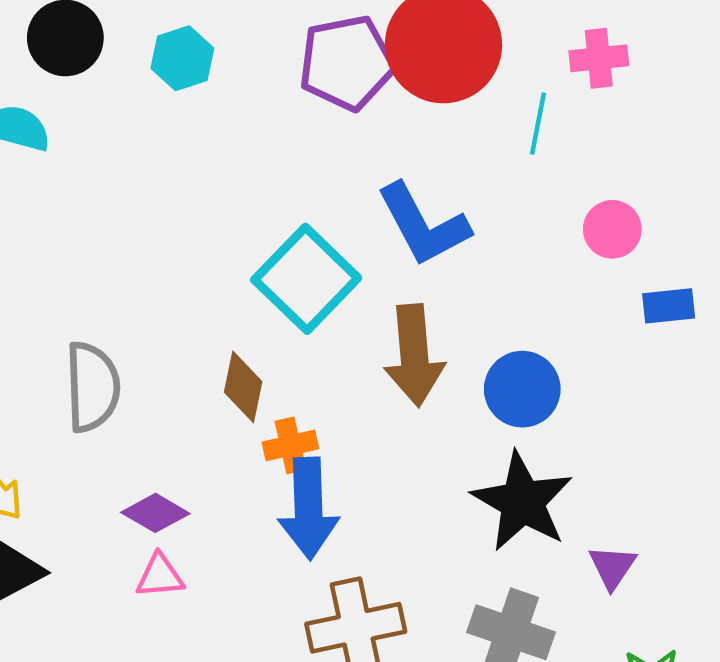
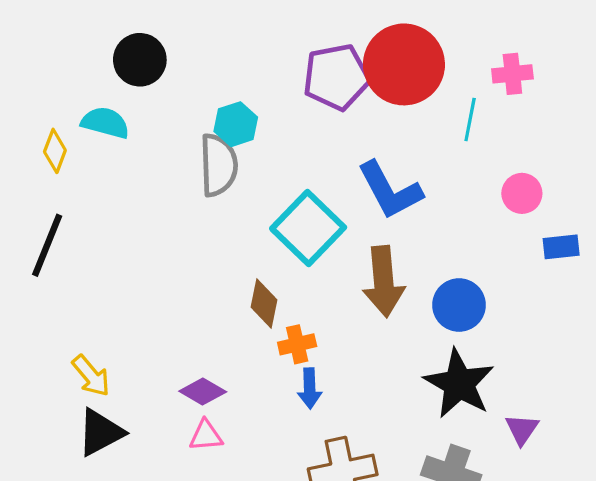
cyan hexagon: (182, 58) -> (236, 124), moved
gray semicircle: (92, 387) -> (218, 165), moved
blue arrow: (308, 508) -> (310, 388), size x0.6

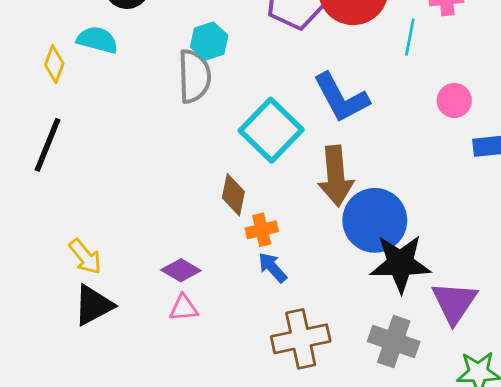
blue circle: (459, 305) -> (375, 220), moved, size x1.4
black star: (459, 384) -> (400, 263), turned -30
blue arrow: (310, 388) -> (272, 267), turned 140
purple triangle: (522, 429) -> (454, 302), size x1.6

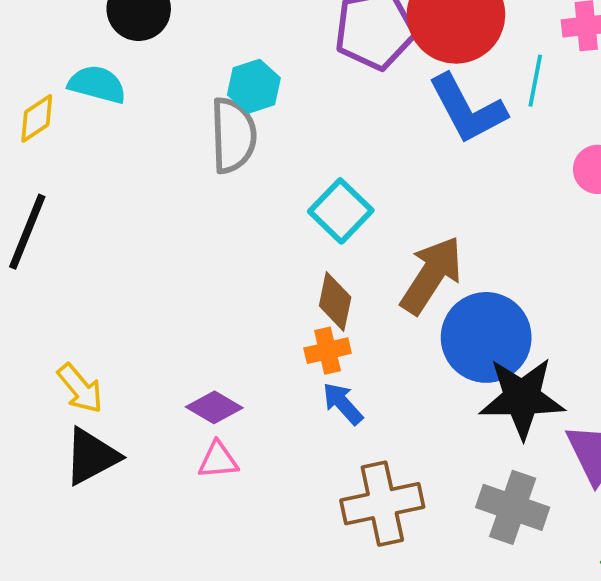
yellow diamond: (54, 64) -> (37, 118), turned 36
blue L-shape: (341, 98) -> (467, 109), moved
cyan square: (271, 130) -> (341, 211), size x0.7
brown arrow: (336, 176) -> (431, 275), turned -142
brown diamond: (233, 195) -> (335, 302), moved

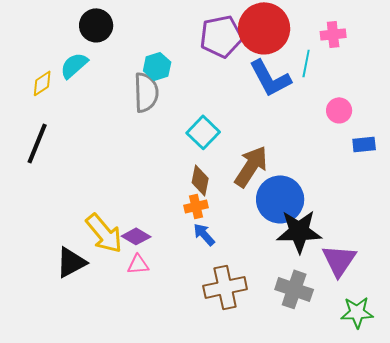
cyan semicircle: (97, 84) -> (74, 65), turned -56
yellow arrow: (80, 388) -> (104, 233), moved, size x1.5

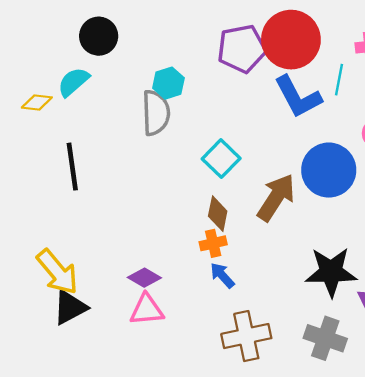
yellow diamond: (42, 83) -> (37, 103), turned 40
black line: (37, 143) -> (72, 167), moved, turned -30
blue circle: (280, 199) -> (329, 170), moved
yellow arrow: (104, 233) -> (57, 272), moved
pink triangle: (138, 264) -> (147, 310), size x1.4

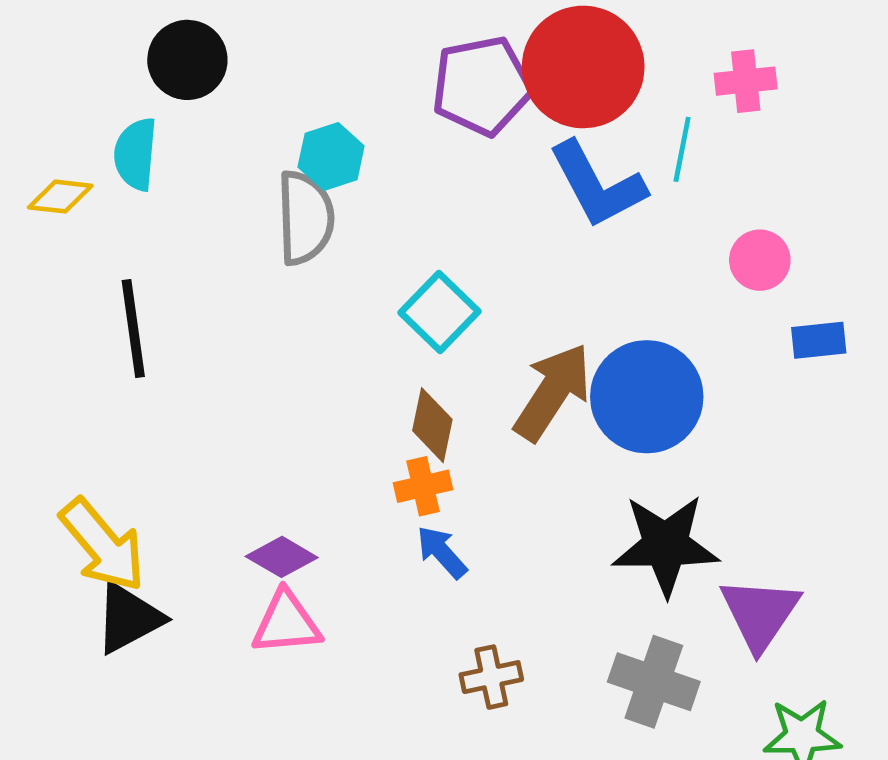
cyan semicircle: (73, 82) -> (136, 154), turned -44
blue circle: (329, 170) -> (647, 397), moved
brown cross: (246, 336) -> (491, 677), size x0.6

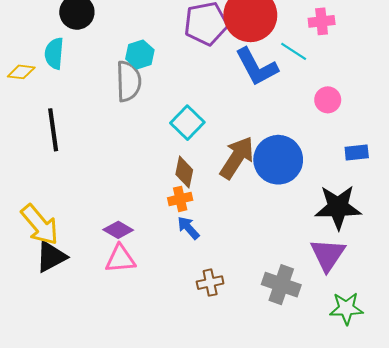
cyan line: (682, 149) -> (294, 51), turned -68
blue rectangle: (819, 340) -> (357, 152), moved
black star: (666, 545) -> (338, 207), moved

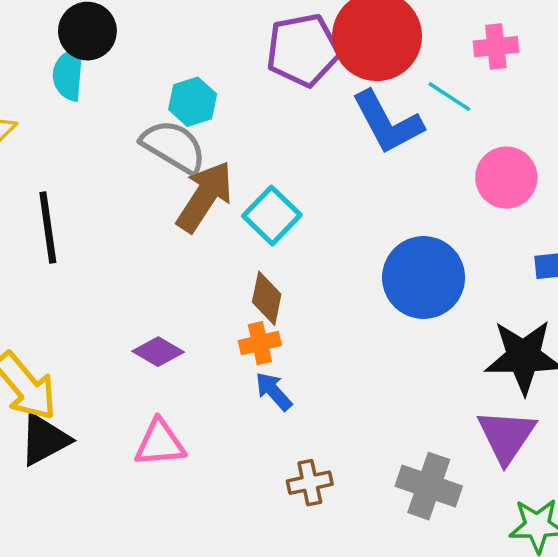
cyan semicircle: (54, 53) -> (68, 74), moved
gray semicircle: (129, 81) -> (174, 147), turned -57
pink circle: (328, 100) -> (506, 178), size x1.4
brown arrow: (237, 158) -> (205, 197), moved
purple diamond: (118, 230) -> (158, 352), moved

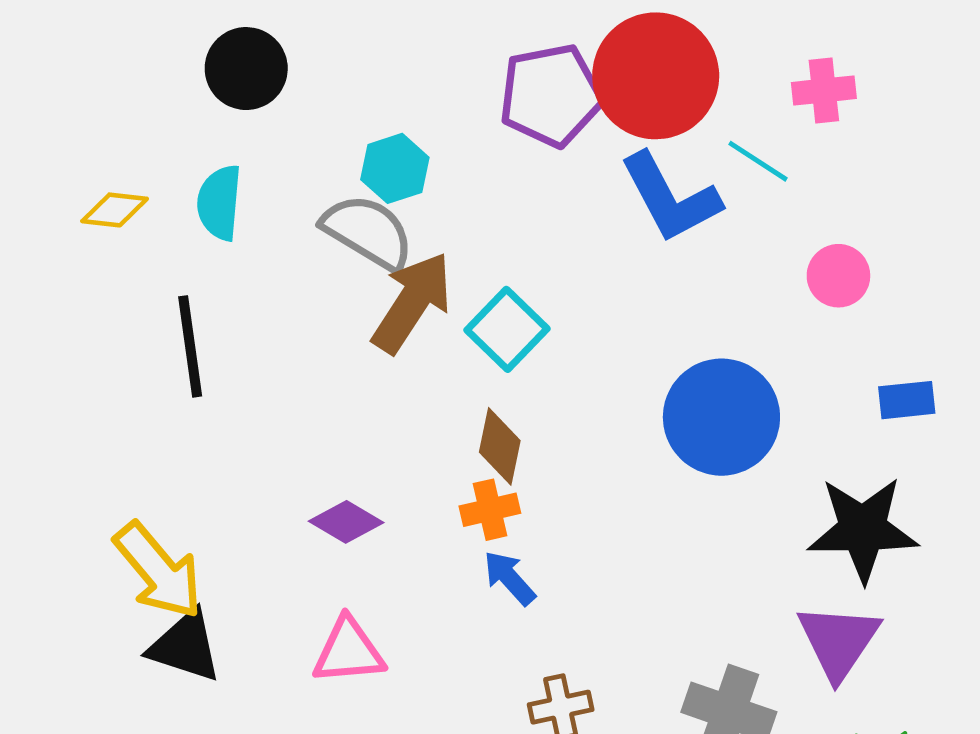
cyan semicircle: (68, 74) -> (219, 203), moved
pink circle: (506, 178) -> (838, 276), size x0.7
black triangle: (44, 440) -> (185, 646), turned 46

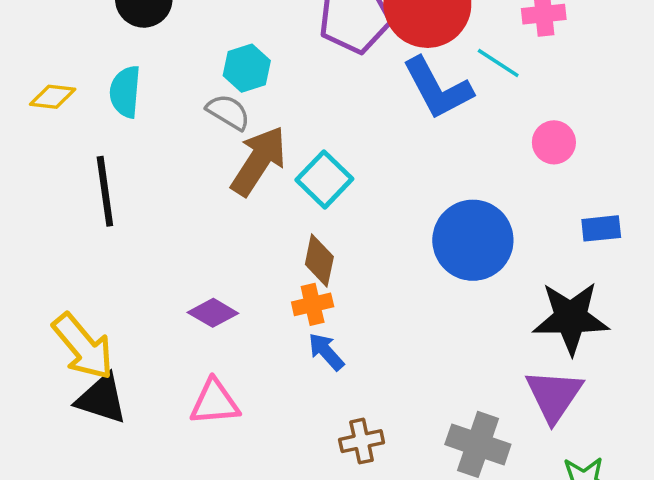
gray semicircle: (368, 232) -> (228, 112), size x0.7

